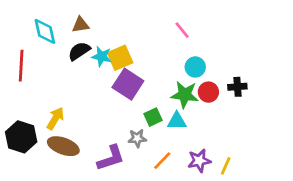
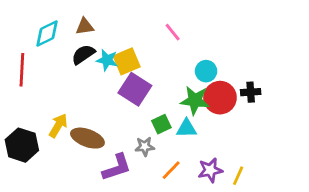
pink line: (182, 30) -> (173, 32), moved
cyan diamond: (45, 31) -> (47, 33), turned 76
red circle: (208, 92) -> (220, 98), size x1.5
brown ellipse: (63, 146) -> (87, 138), moved

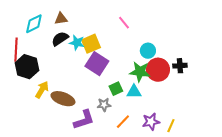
black hexagon: (22, 145) -> (27, 67), moved

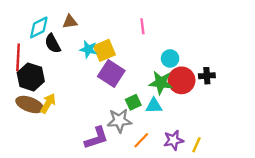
pink line: (124, 23) -> (142, 26), turned 32
black semicircle: (60, 39) -> (53, 44), moved, turned -84
brown ellipse: (63, 99) -> (30, 105), moved
gray star: (104, 105) -> (119, 121), size x1.5

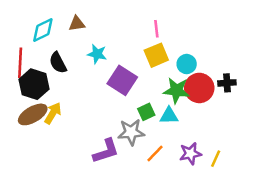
black semicircle: (53, 44) -> (58, 63), moved
yellow square: (104, 50) -> (156, 55), moved
brown ellipse: (30, 105) -> (33, 114), turned -50

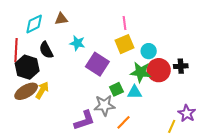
purple star: (190, 154) -> (187, 113), moved, turned -30

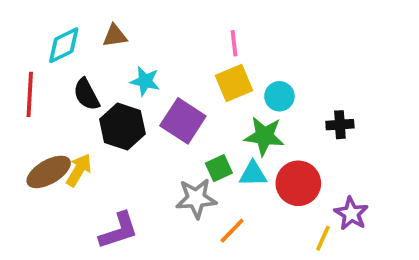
black hexagon: (27, 67) -> (122, 127), moved
red circle: (159, 70) -> (298, 183), moved
purple L-shape: (84, 120) -> (119, 231), moved

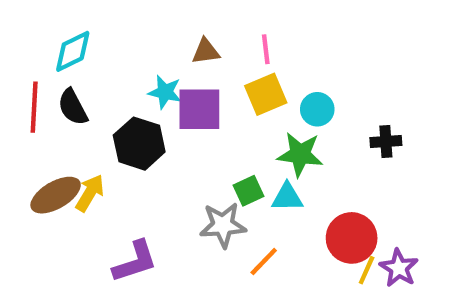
brown triangle: (115, 36) -> (206, 51), moved
black semicircle: (86, 94) -> (73, 107), moved
purple square: (183, 121) -> (199, 109), moved, turned -33
red circle: (298, 183) -> (352, 238), moved
purple star: (351, 214) -> (399, 268), moved

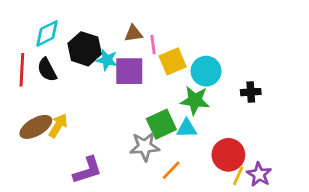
pink line: (266, 49) -> (153, 45), moved
cyan circle: (317, 109) -> (206, 71), size x1.4
black hexagon: (139, 144) -> (85, 49), moved
green square: (249, 191) -> (161, 124), size x1.5

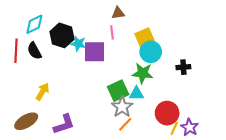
brown triangle: (133, 33) -> (118, 13), moved
yellow square: (173, 61) -> (145, 38), moved
brown ellipse: (36, 127) -> (26, 121), moved
gray star: (145, 146) -> (122, 107), moved, turned -30

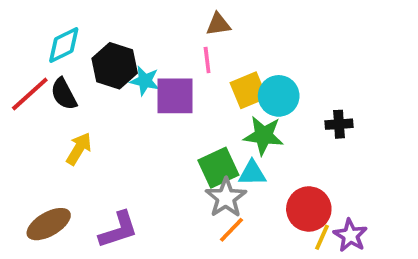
yellow square: (145, 38) -> (248, 90), moved
red line: (16, 51) -> (30, 94), turned 45
yellow arrow: (43, 92) -> (79, 149), moved

